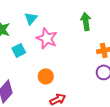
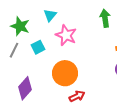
orange circle: (46, 76) -> (65, 73), size x1.6

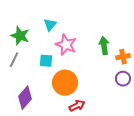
green arrow: (105, 18) -> (104, 46), moved
cyan square: (38, 47) -> (46, 61), moved, turned 32

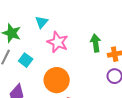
cyan square: (46, 61) -> (26, 60), moved, turned 32

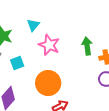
cyan square: (26, 60) -> (17, 63), turned 32

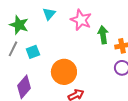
pink star: (49, 45) -> (81, 20), moved

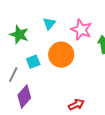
gray line: (13, 49) -> (13, 75), moved
orange circle: (64, 72) -> (61, 55), moved

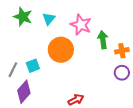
green star: (19, 35) -> (23, 17), moved
cyan square: (33, 62) -> (33, 66), moved

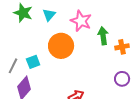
purple circle: (122, 73) -> (122, 79), moved

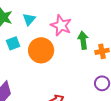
cyan square: (33, 62) -> (13, 43), moved

